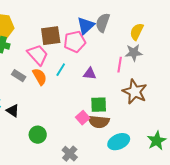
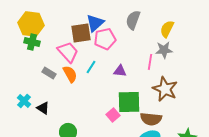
blue triangle: (86, 26) -> (95, 23), moved
green square: (99, 105) -> (129, 102), size x1.4
brown semicircle: (99, 122) -> (151, 119), moved

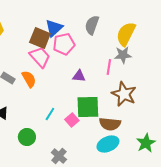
yellow semicircle: (167, 29) -> (126, 34), size x1.4
brown square: (81, 33) -> (40, 38), turned 30
pink trapezoid: (68, 52) -> (40, 57), moved
cyan line: (91, 67) -> (50, 114), moved

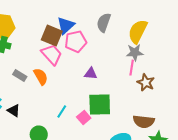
pink line: (109, 67) -> (132, 68), moved
brown star: (124, 94) -> (146, 83), moved, size x0.7
brown semicircle: (110, 124) -> (144, 122), moved

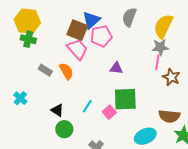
black triangle: (14, 111) -> (57, 110), moved

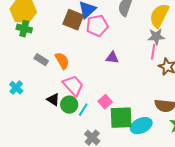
pink trapezoid: (77, 49) -> (73, 86), moved
green square: (125, 99) -> (121, 118), moved
cyan line: (87, 106) -> (83, 110), moved
green circle: (64, 129) -> (69, 105), moved

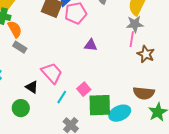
orange semicircle: (62, 61) -> (15, 29), moved
green circle: (69, 105) -> (21, 108), moved

